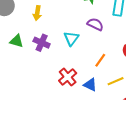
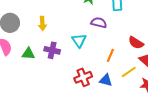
red cross: (68, 77) -> (83, 77), turned 30

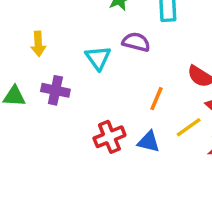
cyan triangle: (79, 41) -> (98, 58), moved

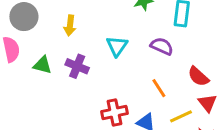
purple semicircle: (136, 42) -> (162, 46), moved
orange line: (156, 99) -> (159, 88), turned -66

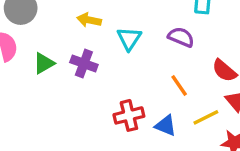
yellow arrow: (70, 25) -> (89, 20), moved, turned 96
green triangle: (42, 65) -> (44, 63), turned -42

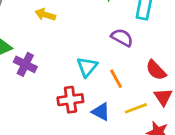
cyan triangle: (129, 39) -> (87, 67), moved
purple cross: (84, 63) -> (25, 64), moved

